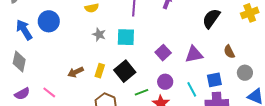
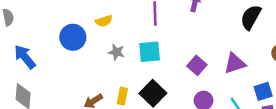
blue circle: (49, 21) -> (73, 37), moved

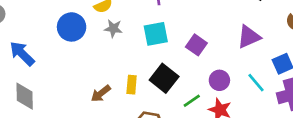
gray star: (116, 52) -> (113, 28), moved
purple square: (197, 65) -> (196, 45), moved

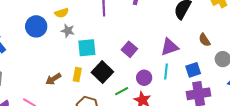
cyan square: (156, 34) -> (87, 48), moved
cyan line: (256, 83) -> (166, 71), moved, turned 42

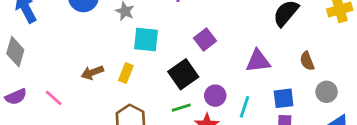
purple square: (129, 49) -> (205, 39), moved
cyan line: (166, 71) -> (244, 107), moved
black square: (102, 72) -> (183, 74), moved

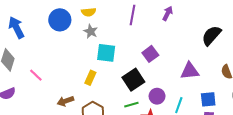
brown arrow: (92, 73) -> (65, 101), moved
pink line: (54, 98) -> (36, 75), moved

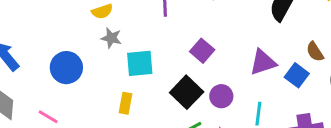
blue circle: (60, 20) -> (66, 68), moved
purple circle: (157, 96) -> (221, 96), moved
blue square: (208, 99) -> (297, 75), moved, turned -35

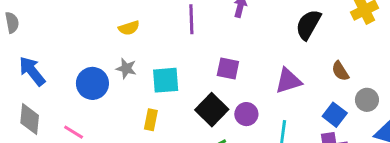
gray star: (111, 38) -> (126, 68), moved
purple square: (202, 51) -> (228, 68), turned -30
blue square: (297, 75) -> (335, 115), moved

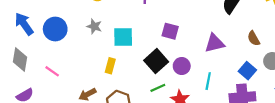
blue circle: (92, 83) -> (55, 29), moved

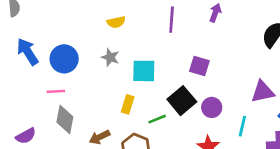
purple triangle: (214, 43) -> (263, 92), moved
gray diamond: (20, 60) -> (65, 120), moved
pink line: (52, 71) -> (56, 91), moved, turned -40
green line: (158, 88) -> (157, 119), moved

